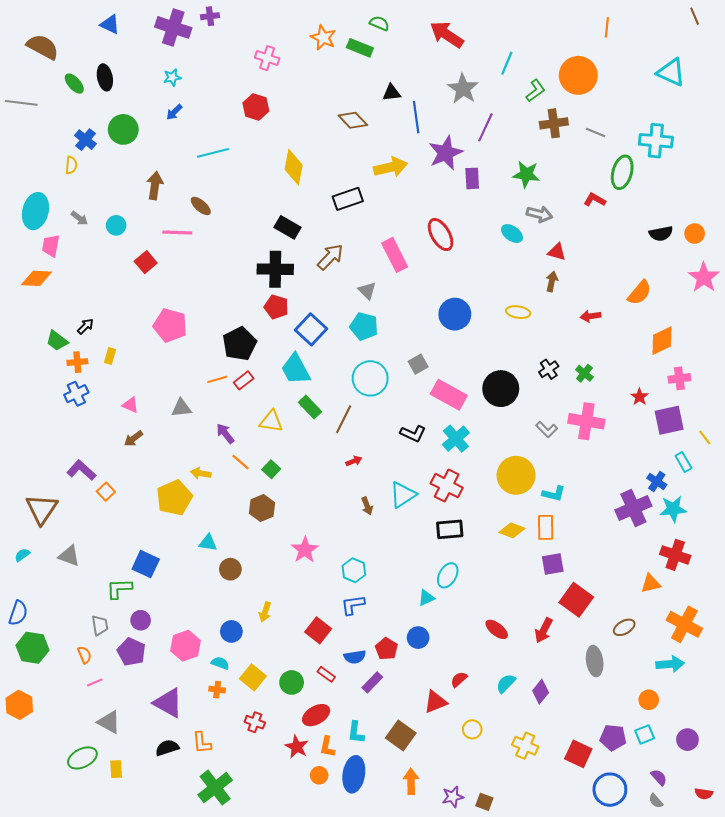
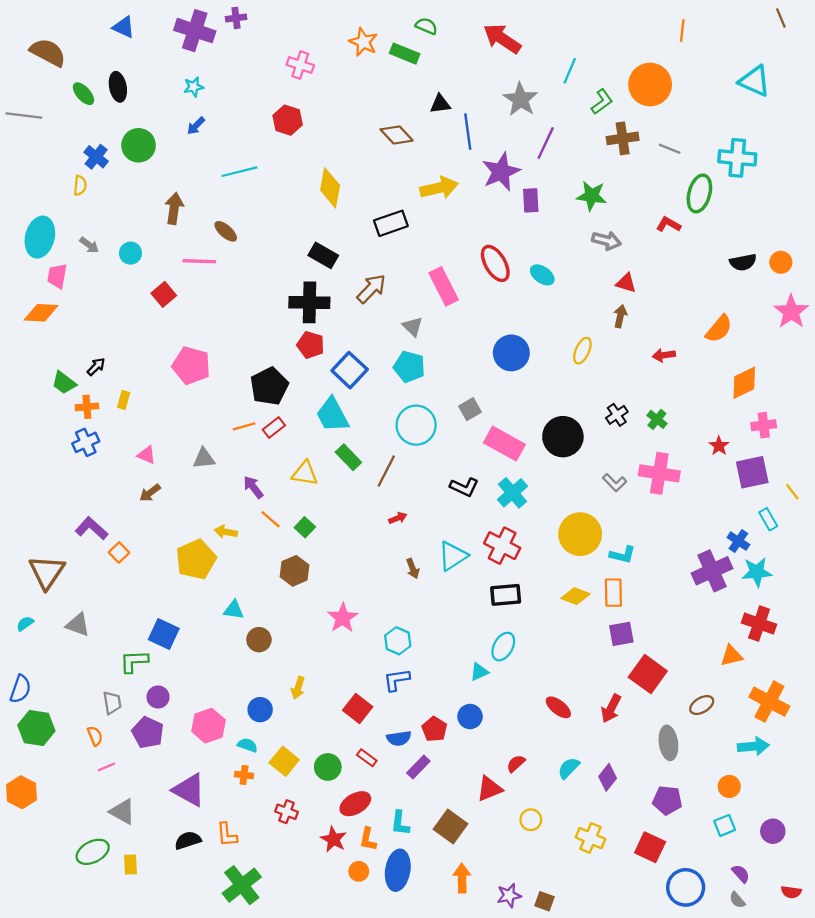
cyan ellipse: (512, 234) -> (542, 275), moved
yellow ellipse: (518, 312) -> (582, 351), turned -75
purple pentagon: (613, 738) -> (667, 800), moved

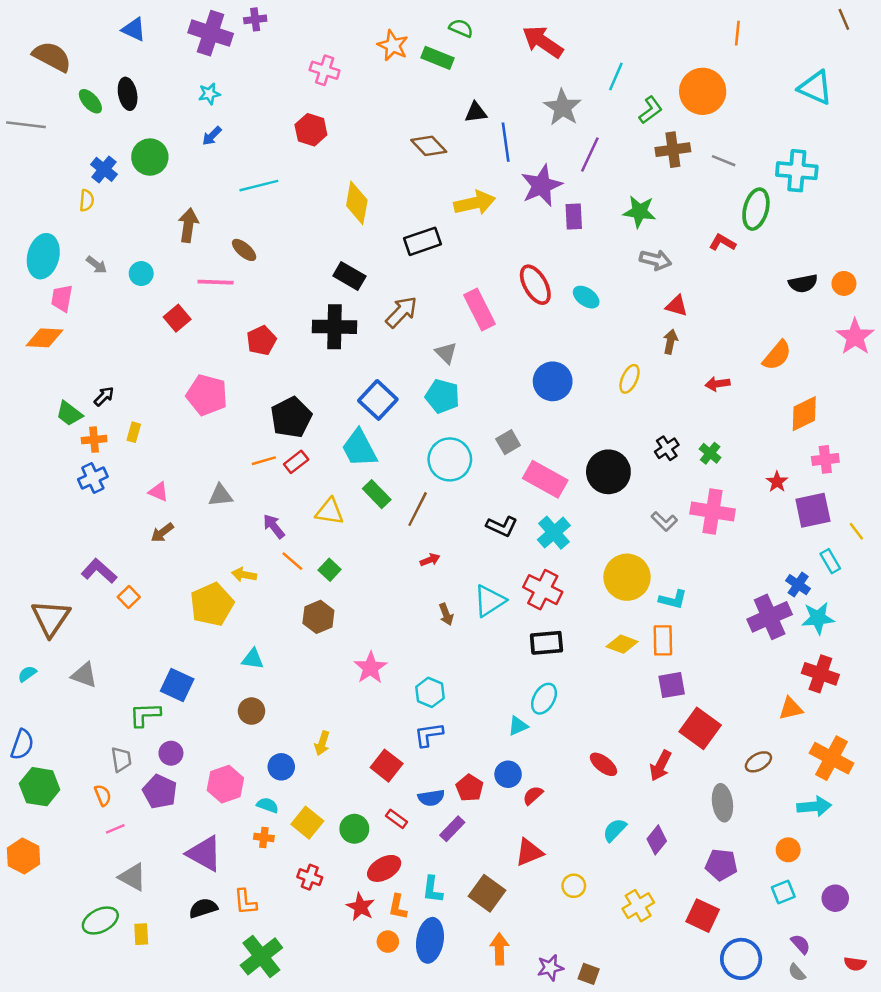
red pentagon: (311, 345) -> (261, 340), moved, turned 30
brown circle: (259, 640) -> (251, 711), moved
red semicircle: (516, 764) -> (533, 795), moved
yellow cross: (590, 838) -> (638, 906), turned 36

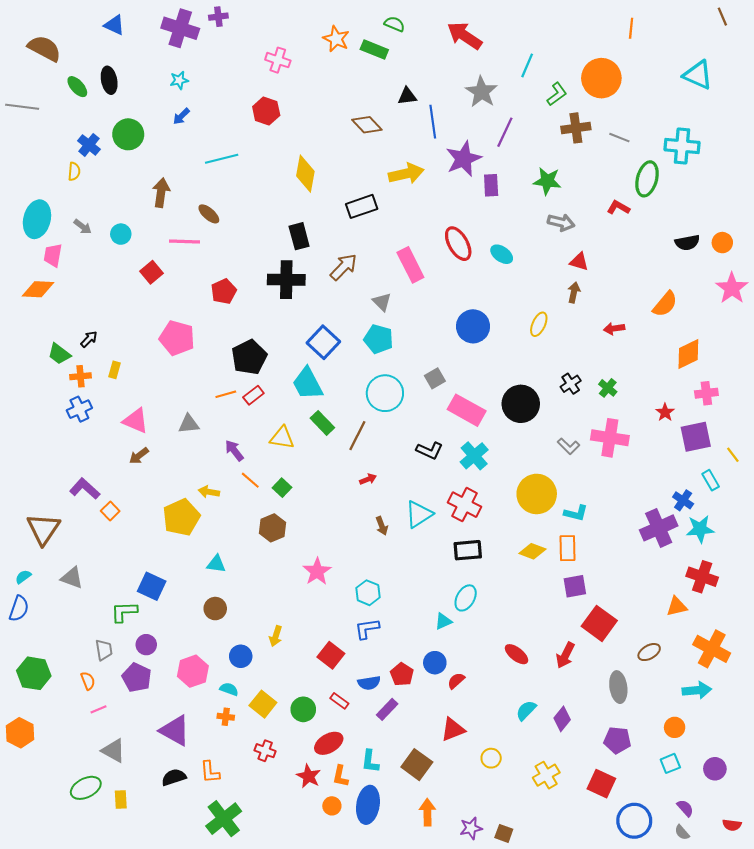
black rectangle: (349, 276) -> (299, 236), turned 45
pink triangle: (159, 492) -> (136, 421), size x1.5
blue semicircle: (22, 744) -> (19, 609), moved

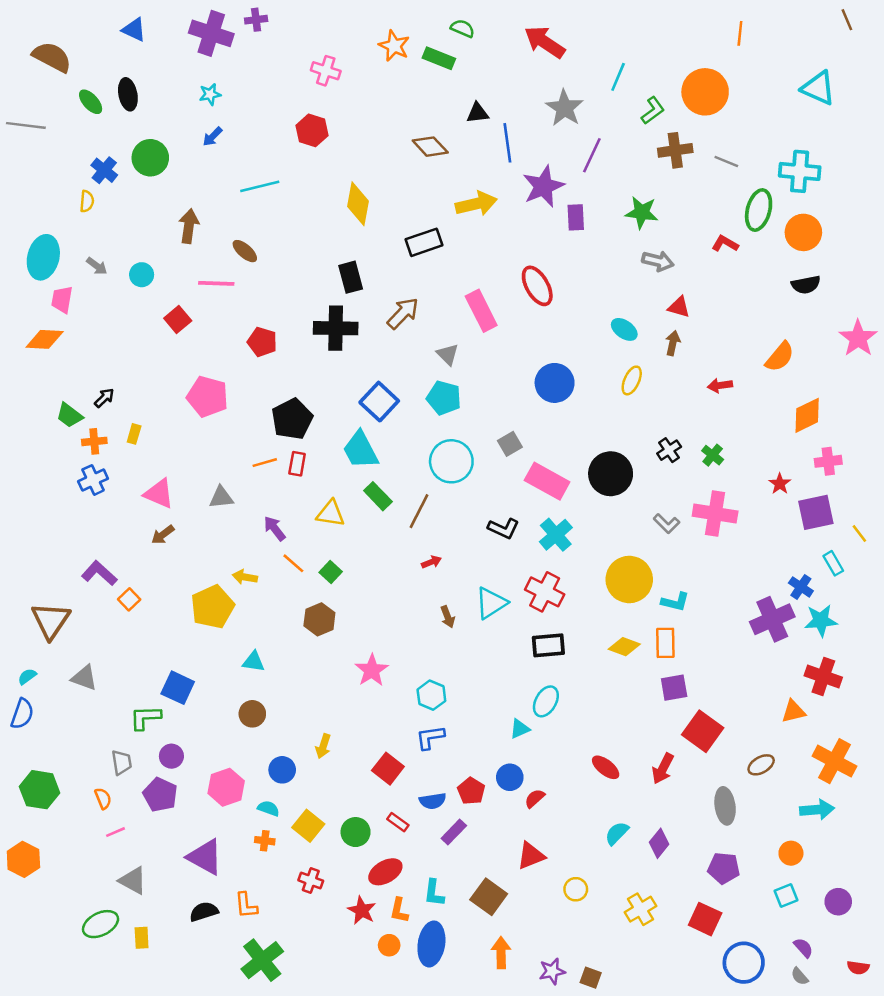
orange circle: (722, 243) -> (803, 232), moved, size x1.5
cyan ellipse: (502, 254) -> (624, 329), moved
red pentagon: (224, 291) -> (262, 342), turned -30
red rectangle: (253, 395) -> (297, 464), turned -42

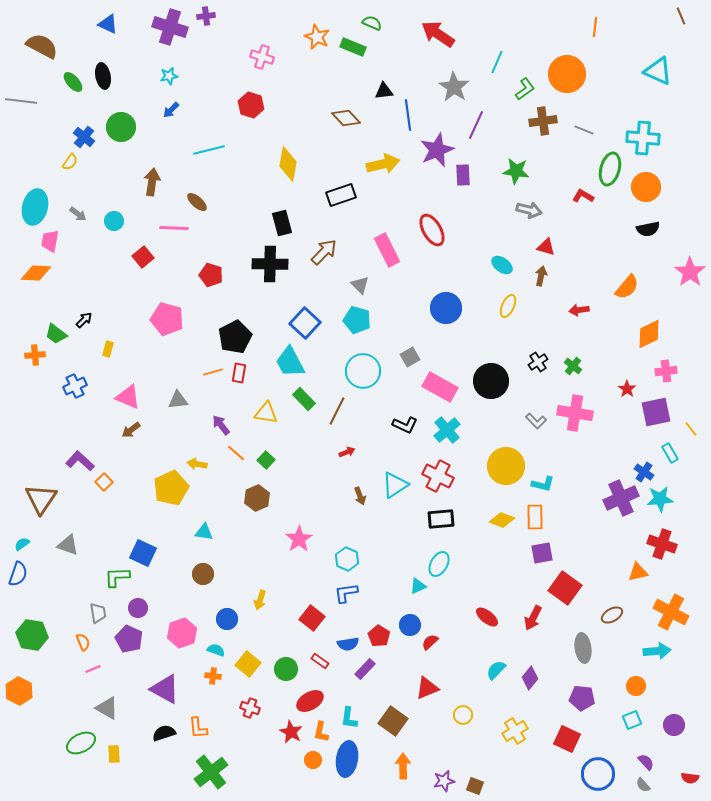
yellow semicircle: (87, 201) -> (70, 162), turned 30
orange cross: (94, 441) -> (35, 355), moved

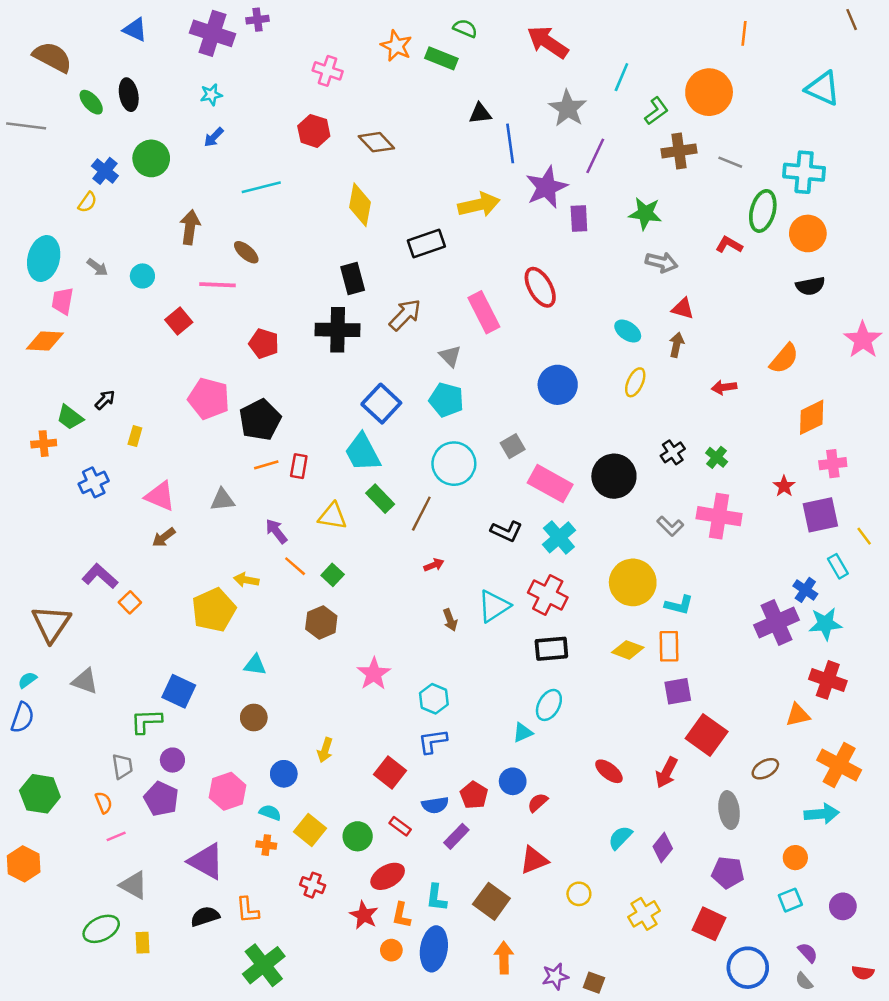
brown diamond: (346, 118) -> (376, 142), moved
black pentagon: (235, 337) -> (260, 420), moved

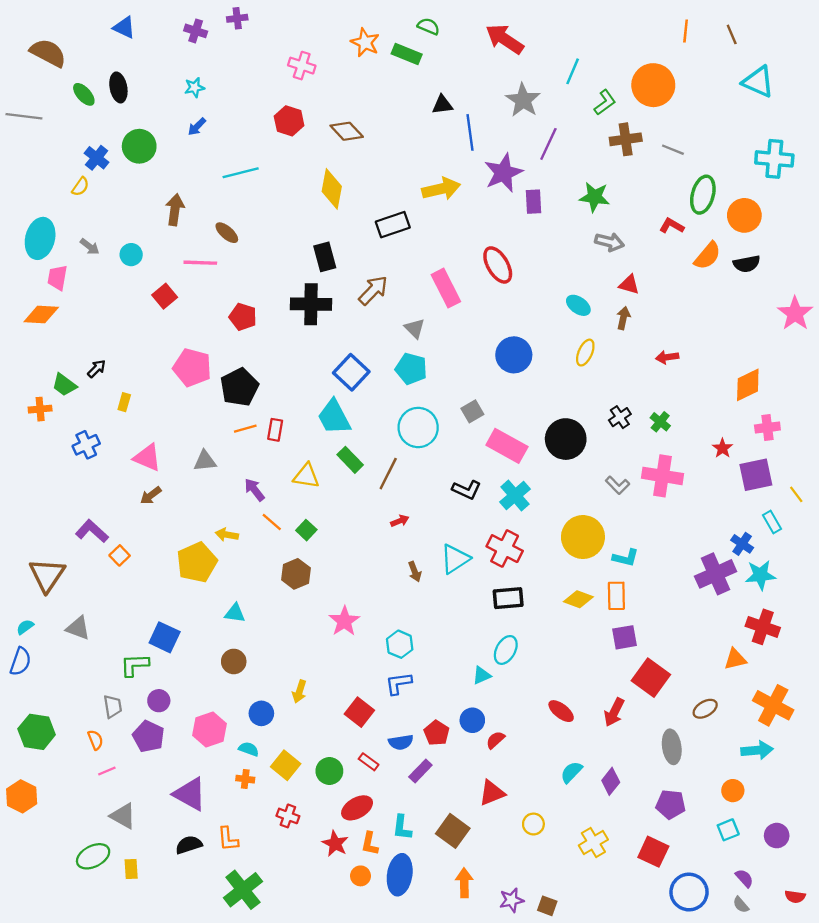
brown line: (852, 20) -> (732, 34), moved
purple cross: (212, 33) -> (196, 31), size x0.6
cyan cross: (804, 172) -> (774, 159), moved
orange semicircle: (784, 359) -> (707, 256), moved

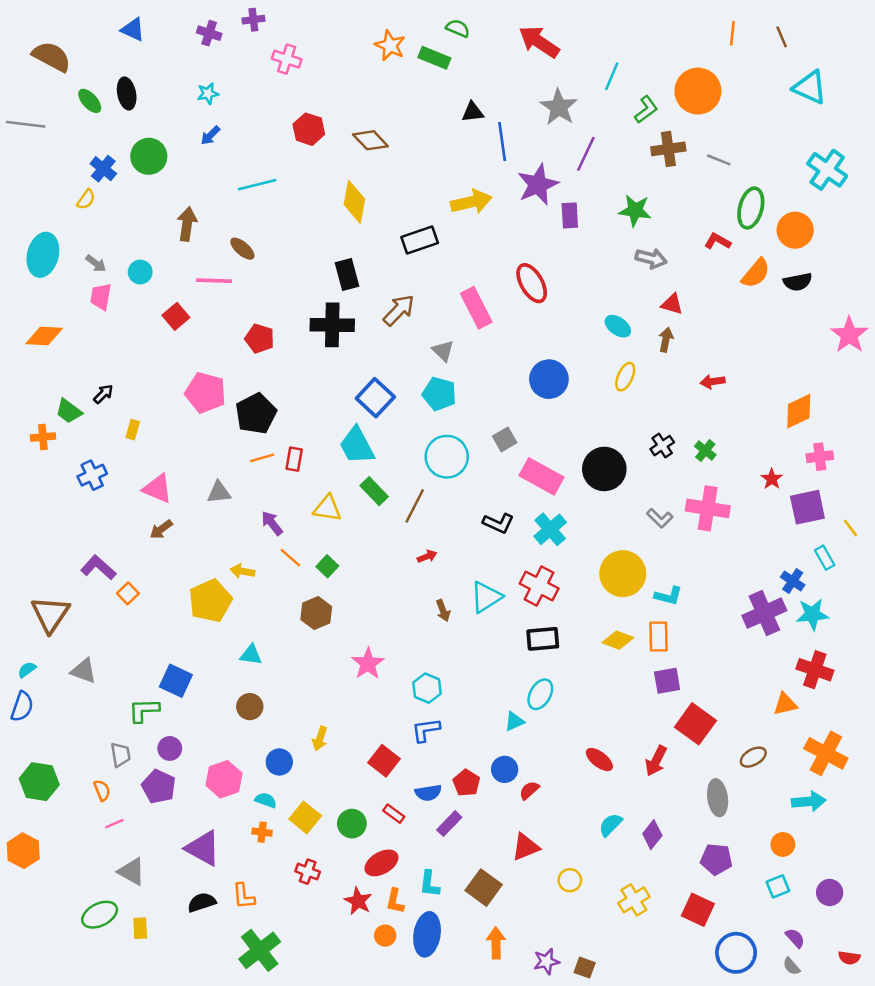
pink cross: (302, 66) -> (287, 59), moved
cyan cross: (774, 159) -> (827, 170), turned 30
pink trapezoid: (57, 278) -> (101, 297), moved

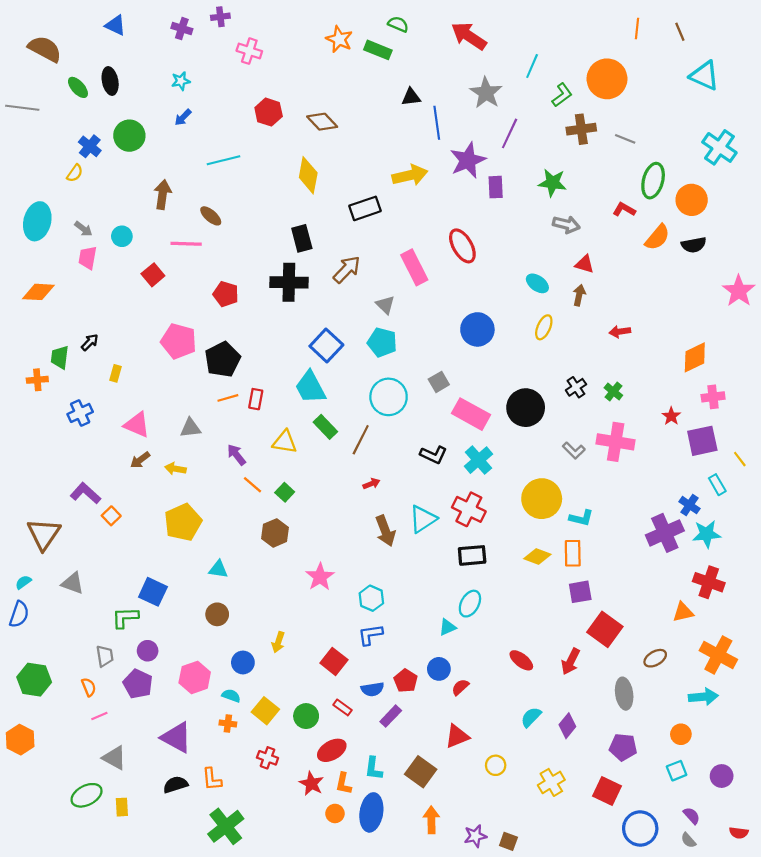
green trapezoid: (69, 411) -> (60, 357), turned 60
yellow arrow: (242, 571) -> (175, 469), moved
brown arrow: (443, 611) -> (385, 531), size x1.6

